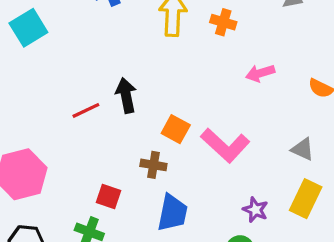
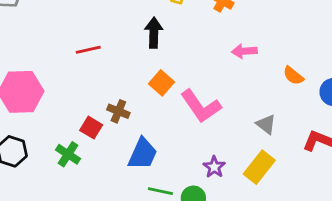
black arrow: (126, 95) -> (154, 33), moved
brown cross: (153, 165) -> (118, 111), moved

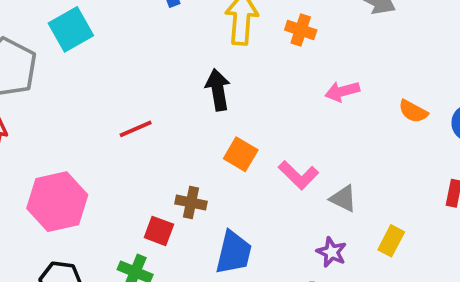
pink L-shape: (201, 106) -> (298, 175), size x0.7
gray triangle: (266, 124) -> (343, 199), moved
yellow rectangle: (259, 167) -> (391, 241), size x0.7

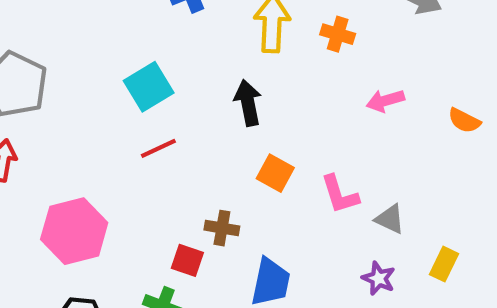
cyan square: (71, 29) -> (149, 87), moved
pink L-shape: (298, 175) -> (340, 194), turned 30

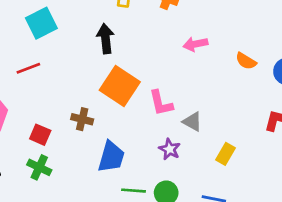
red line: (158, 148) -> (28, 68), moved
orange square: (275, 173) -> (120, 86), size x1.6
red square: (187, 260) -> (40, 135), moved
purple star: (379, 278) -> (170, 149), moved

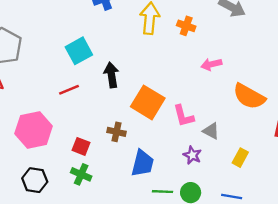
black arrow: (105, 39) -> (111, 75), moved
orange semicircle: (246, 61) -> (249, 96), moved, size x1.8

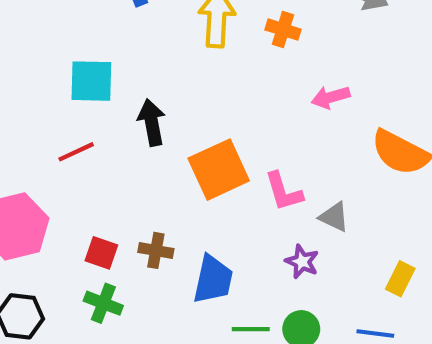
cyan square: (79, 51) -> (91, 81), turned 32
orange square: (148, 102) -> (219, 170), turned 36
brown cross: (116, 132) -> (156, 250), moved
yellow rectangle: (240, 158) -> (400, 279), moved

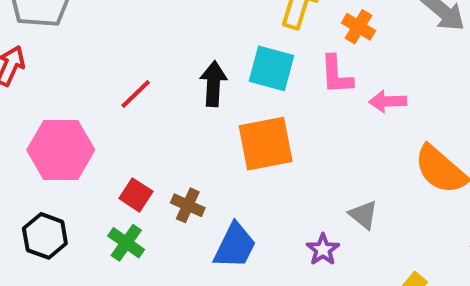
cyan square: (91, 81) -> (271, 68), moved
red line: (76, 152) -> (136, 94), turned -33
pink L-shape: (284, 192) -> (336, 75), moved

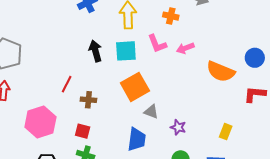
orange cross: (358, 27) -> (171, 16), moved
black arrow: (213, 84) -> (95, 51), moved
brown cross: (188, 205) -> (88, 100), moved
gray triangle: (363, 215) -> (151, 112), moved

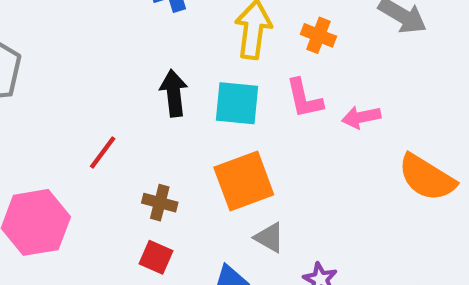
orange cross: (171, 16) -> (318, 35), moved
brown cross: (88, 100) -> (160, 203), moved
red square: (83, 131) -> (156, 257), moved

